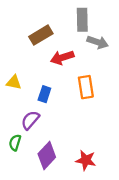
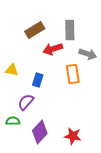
gray rectangle: (82, 20) -> (70, 30), moved
gray arrow: (98, 42) -> (88, 54), moved
green semicircle: (15, 143) -> (13, 121), turned 72

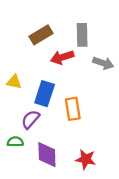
orange rectangle: (73, 74) -> (73, 109), moved
blue rectangle: (38, 80) -> (45, 94), size x1.5
purple diamond: (40, 132) -> (47, 155), turned -45

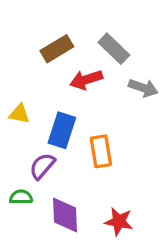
gray rectangle: (82, 35) -> (114, 49), turned -45

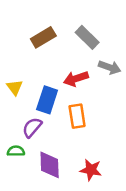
red arrow: (86, 80) -> (76, 79), moved
yellow triangle: (19, 114) -> (15, 87), turned 42

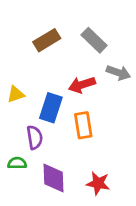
yellow triangle: (15, 87) -> (16, 94), turned 48
purple semicircle: (32, 127) -> (35, 137), turned 130

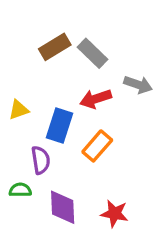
gray rectangle: (94, 40) -> (93, 53), moved
orange rectangle: (83, 125) -> (97, 146), turned 50

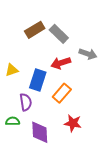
red star: (115, 214) -> (73, 123), moved

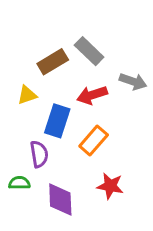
brown rectangle: (35, 30) -> (53, 62), moved
yellow triangle: (12, 70) -> (27, 95), moved

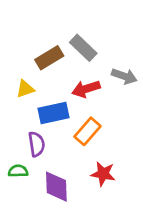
blue rectangle: (57, 121) -> (53, 113), turned 60

